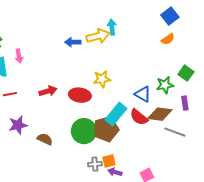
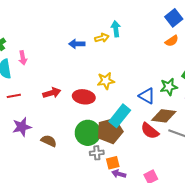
yellow arrow: (98, 36) -> (102, 38), size x0.6
red semicircle: (139, 117) -> (150, 131), moved
gray cross: (95, 164) -> (97, 153), moved

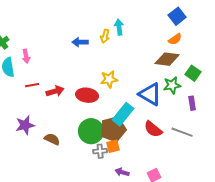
yellow arrow: (102, 38) -> (105, 36), turned 120
red line: (14, 96) -> (32, 85), moved
blue triangle: (147, 96) -> (150, 94), size x1.4
brown diamond: (164, 116) -> (167, 59), moved
orange square: (113, 163) -> (113, 146), moved

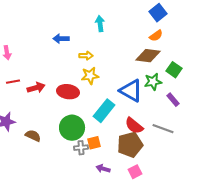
yellow arrow: (105, 36) -> (86, 56), moved, turned -104
purple rectangle: (192, 103) -> (173, 100), turned -32
brown pentagon: (113, 129) -> (130, 145), moved

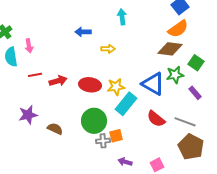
orange semicircle: (156, 36) -> (178, 29), size x1.5
yellow star: (90, 76) -> (116, 87), moved
brown pentagon: (130, 145) -> (191, 147), moved, turned -30

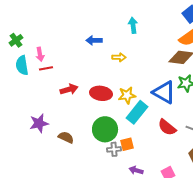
red line: (35, 75) -> (46, 68), moved

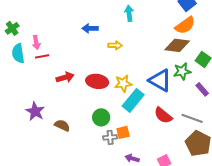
purple star: (39, 123) -> (35, 111), turned -30
green circle: (105, 129) -> (101, 117), size x0.7

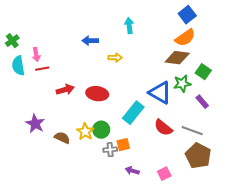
yellow star: (123, 83) -> (85, 132), moved, turned -30

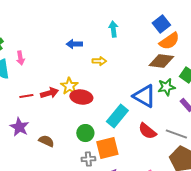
blue square: (187, 15) -> (161, 24), moved
red line: (42, 69) -> (26, 96), moved
yellow star: (85, 132) -> (69, 86), moved
orange square: (123, 145) -> (107, 148), size x1.6
gray cross: (110, 150) -> (88, 159), moved

